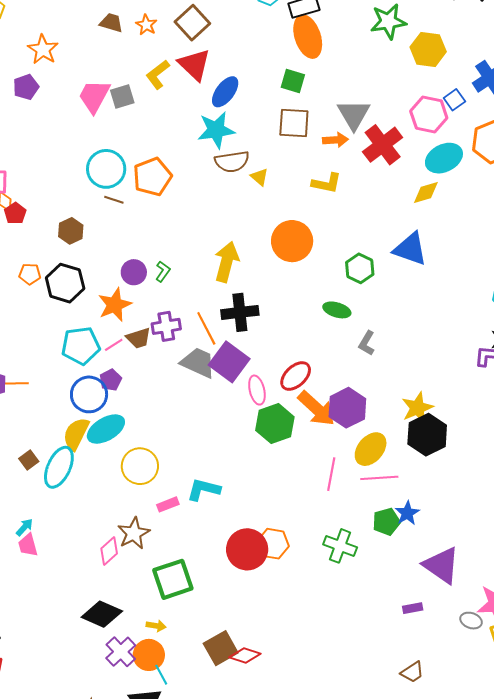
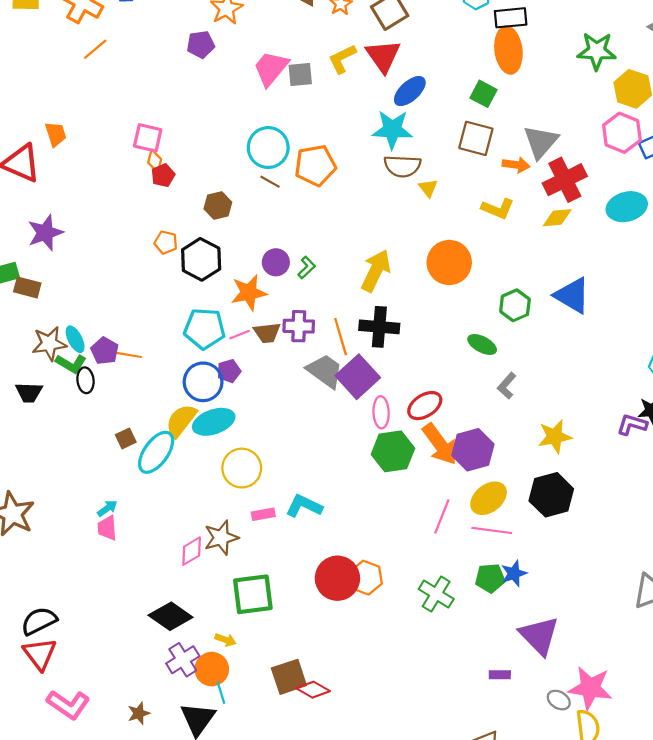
pink hexagon: (429, 114) -> (622, 133), moved
yellow diamond: (426, 193) -> (557, 218), moved
yellow star: (417, 408) -> (555, 436), moved

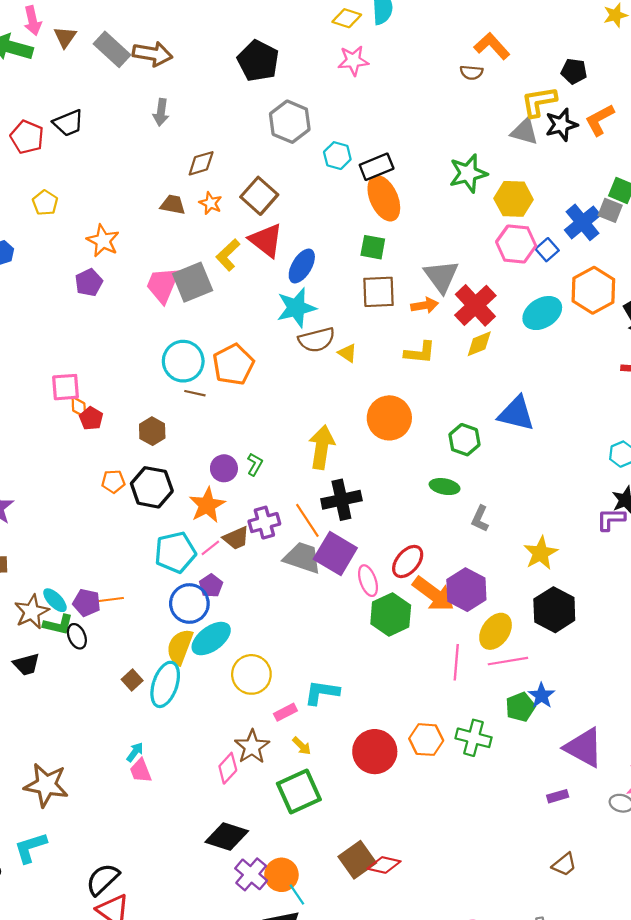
gray square: (300, 75) -> (193, 282), size x1.5
orange hexagon: (366, 578) -> (426, 740), moved
yellow arrow: (225, 640) -> (302, 746), moved, turned 42

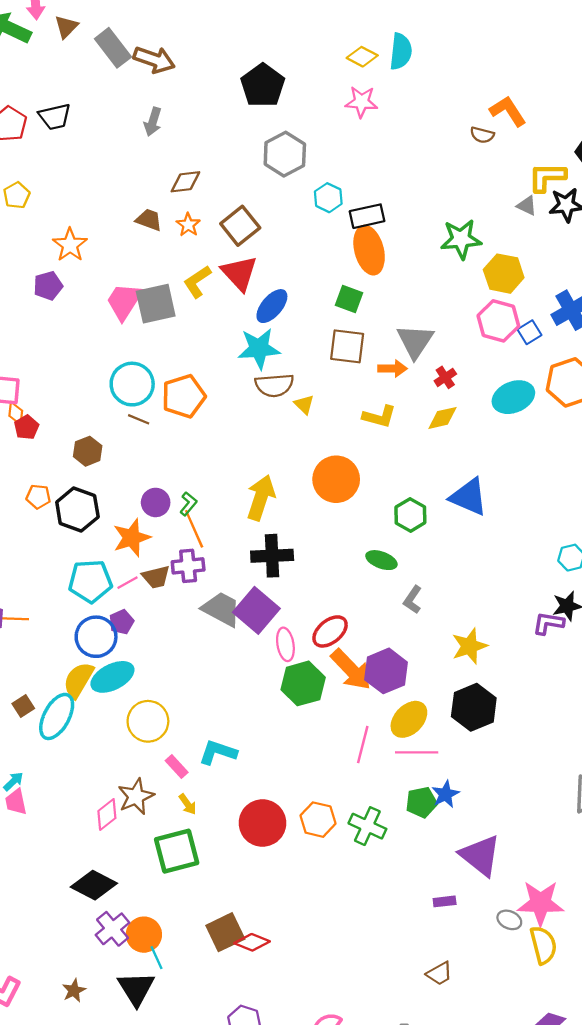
gray triangle: (524, 132) -> (527, 206), size x0.7
red cross: (475, 305) -> (445, 377), size x0.5
orange line: (307, 520) -> (194, 529), moved
pink rectangle: (285, 712) -> (177, 766), turned 65

